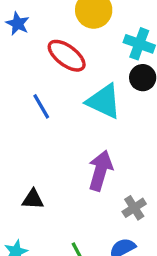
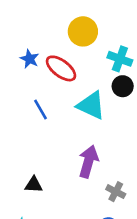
blue star: (18, 24) -> (30, 59), moved
gray cross: (134, 208) -> (116, 192), turned -30

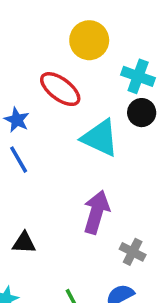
blue star: (30, 59) -> (17, 120), moved
blue line: (40, 109) -> (19, 160), moved

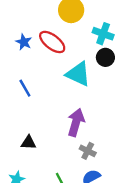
blue star: (17, 120) -> (24, 42), moved
gray cross: (133, 252) -> (88, 151), moved

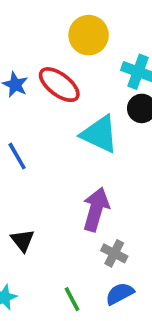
black triangle: (29, 143) -> (23, 240), turned 49

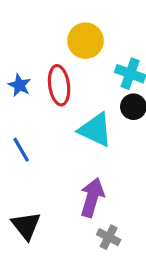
red ellipse: (59, 85) -> (59, 85), turned 45
black triangle: (23, 240) -> (26, 226), size x1.4

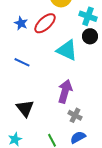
red ellipse: (59, 85) -> (45, 23), turned 55
blue line: (21, 150) -> (22, 62), turned -35

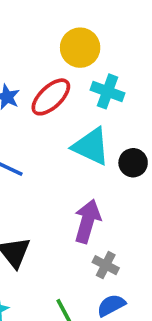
cyan cross: (88, 16) -> (108, 91), moved
black circle: (90, 36) -> (133, 163), moved

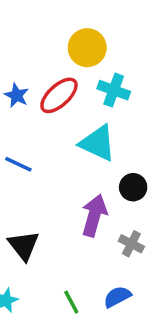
black circle: (133, 163) -> (133, 187), moved
gray cross: (106, 265) -> (131, 244), moved

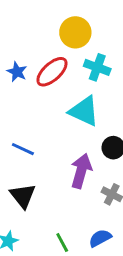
blue line: (18, 164) -> (23, 149), moved

